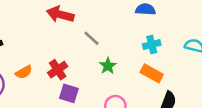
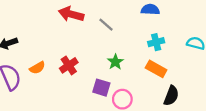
gray line: (92, 38) -> (106, 25), moved
purple square: (69, 93) -> (101, 88), moved

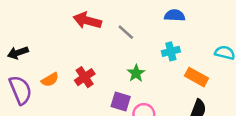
cyan cross: (156, 42) -> (171, 51), moved
orange rectangle: (156, 69) -> (197, 77), moved

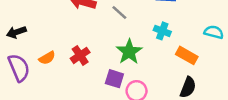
cyan cross: (171, 51) -> (162, 31), turned 35
green star: (136, 73) -> (129, 52), size x1.5

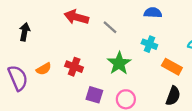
black arrow: (16, 32) -> (25, 32), moved, turned 120
red cross: (80, 55) -> (74, 67), turned -36
purple square: (114, 79) -> (94, 95), moved

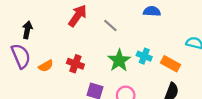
red arrow: (76, 17) -> (78, 16), turned 110
cyan cross: (149, 44) -> (144, 56), moved
purple semicircle: (18, 78) -> (21, 56), moved

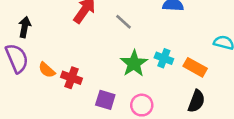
red cross: (75, 64) -> (71, 78), moved
orange semicircle: (46, 66) -> (47, 70), turned 72

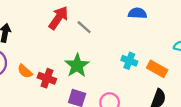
gray line: (124, 22) -> (84, 27), moved
green star: (134, 63) -> (77, 65), moved

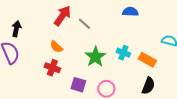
green star: (77, 65) -> (95, 57), moved
orange semicircle: (25, 71) -> (56, 47), moved

